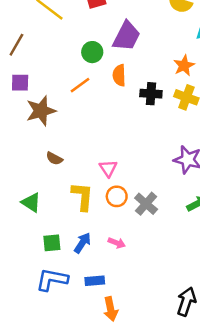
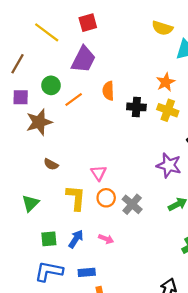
purple trapezoid: (126, 36) -> (83, 59), moved
green circle: (92, 52) -> (51, 85), moved
green triangle: (31, 202) -> (30, 203), turned 42

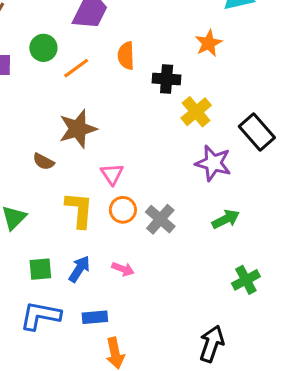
yellow cross: (168, 110) -> (196, 112), moved, turned 30
brown star: (39, 122) -> (78, 129), moved

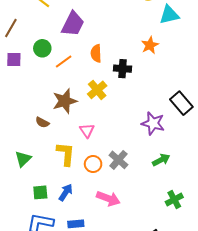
yellow cross: (196, 112) -> (97, 90), moved
orange circle: (123, 210) -> (93, 164), moved
pink arrow: (123, 269) -> (108, 198), moved, size x1.6

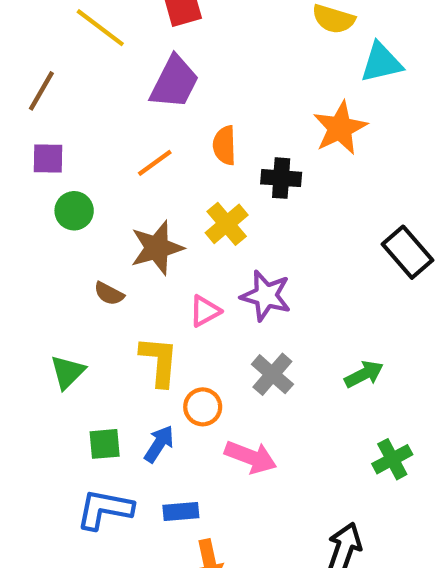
orange star: (150, 45) -> (340, 128), size x1.4
green circle: (42, 48) -> (74, 211), moved
purple star: (153, 123) -> (266, 296), moved
pink triangle: (87, 131) -> (205, 311), turned 35
orange circle: (93, 164) -> (203, 407), moved

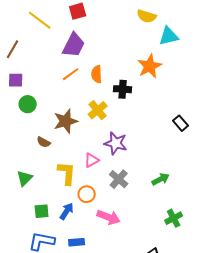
orange line: (155, 163) -> (71, 74), moved
black rectangle: (408, 252) -> (181, 123), size x0.7
pink triangle: (205, 311) -> (92, 160), moved

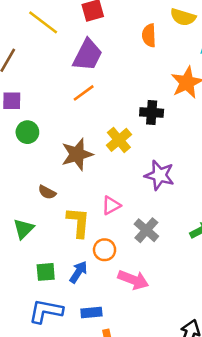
orange semicircle: (97, 74) -> (149, 35), moved
brown semicircle: (44, 142) -> (47, 192), moved
purple star: (116, 143) -> (159, 175), moved

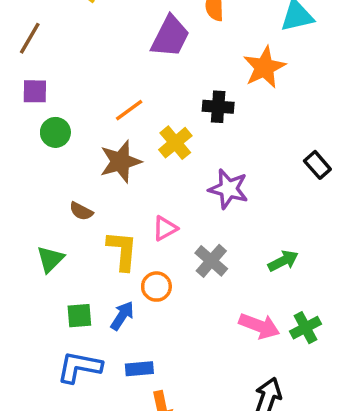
purple trapezoid: (88, 55) -> (170, 37), moved
orange line: (84, 93) -> (129, 110), moved
pink arrow: (133, 280) -> (259, 326), moved

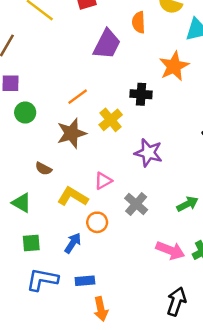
yellow L-shape: (122, 251) -> (73, 197), turned -64
green triangle: (50, 259) -> (22, 203), turned -45
green square: (79, 316) -> (31, 243), moved

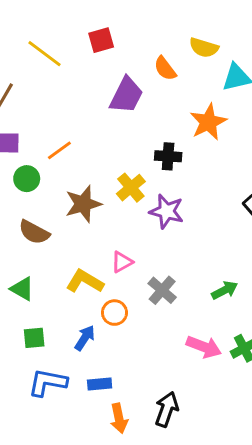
orange semicircle: (139, 22) -> (165, 68), turned -35
orange line: (78, 97) -> (59, 150), moved
purple star: (148, 153) -> (167, 211), moved
brown semicircle: (43, 169) -> (34, 232), moved, size x1.5
black arrow: (176, 302) -> (167, 409), moved

